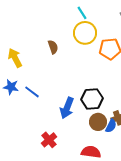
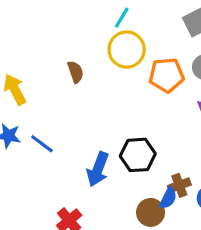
cyan line: (82, 13) -> (122, 18), turned 64
brown circle: (98, 122) -> (151, 212), moved

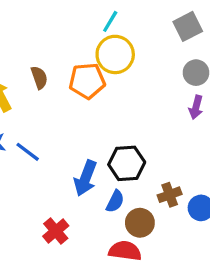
brown semicircle: (75, 72) -> (39, 78), moved
orange pentagon: (167, 75) -> (87, 81), moved
blue semicircle: (168, 198) -> (115, 201), moved

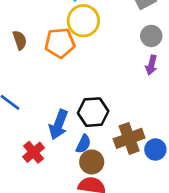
brown cross: (170, 195) -> (129, 138), size x1.5
brown circle: (140, 223) -> (92, 162), moved
red cross: (56, 231) -> (34, 152), moved

